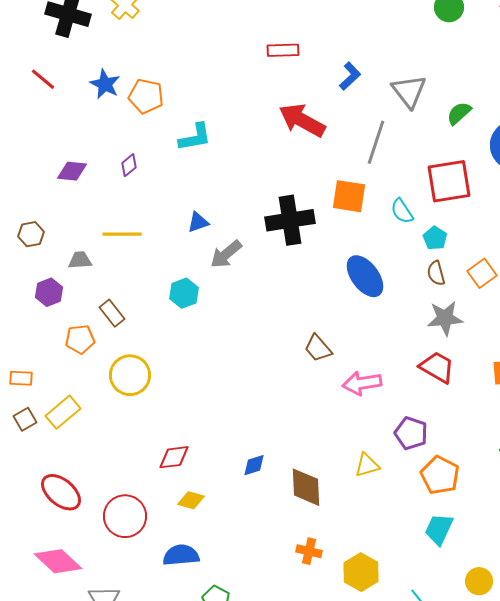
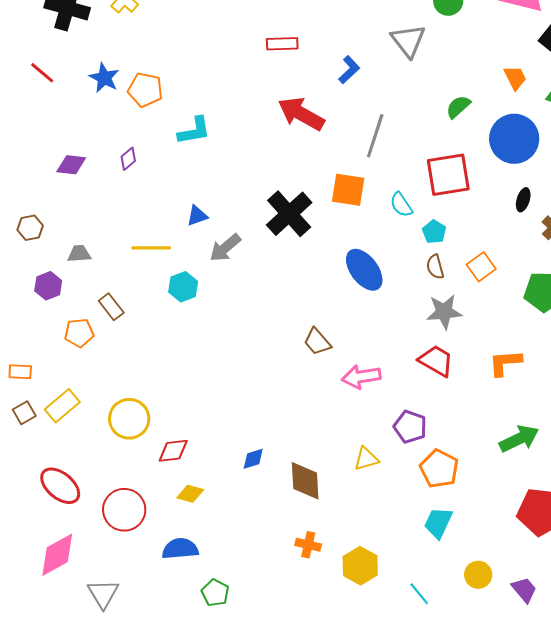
gray triangle: (409, 91) -> (408, 41), moved
black cross: (290, 220) -> (289, 214), turned -33
yellow line: (122, 234) -> (151, 248), moved
yellow circle: (130, 375) -> (129, 419), moved
pink diamond: (58, 561) -> (57, 555), turned -72

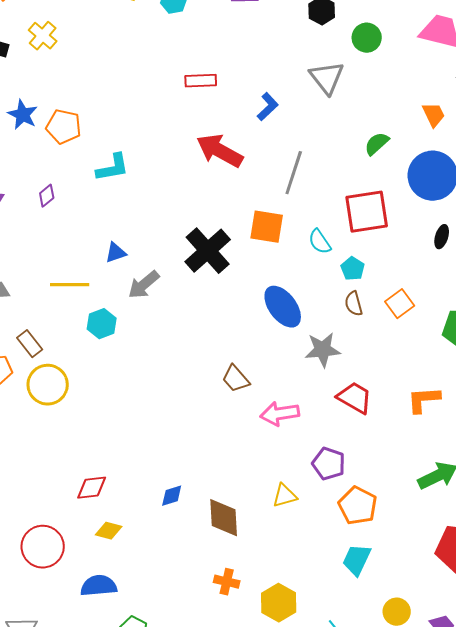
gray star: (444, 312) -> (323, 350), moved
yellow circle: (129, 419) -> (48, 385), moved

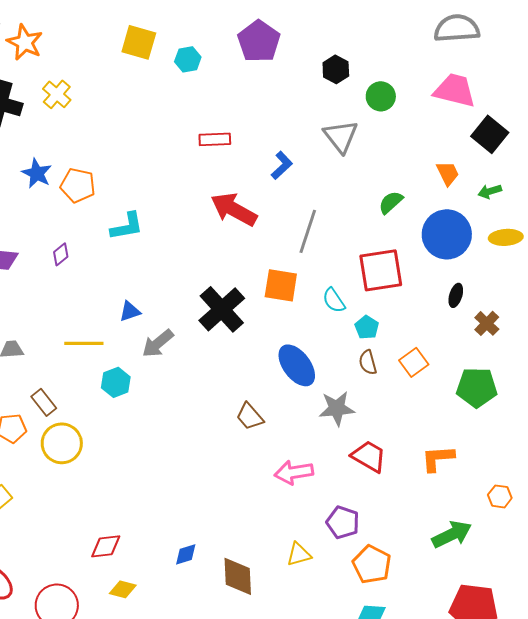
brown trapezoid: (236, 379) -> (250, 416), moved

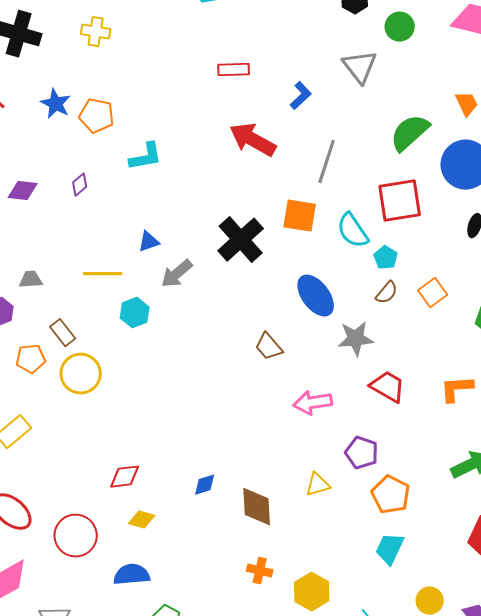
yellow cross: (57, 94) -> (96, 32), moved, turned -32
green semicircle: (391, 202) -> (410, 133), size x1.6
cyan semicircle: (334, 300) -> (353, 231), size x1.4
brown semicircle: (368, 362) -> (387, 293), turned -125

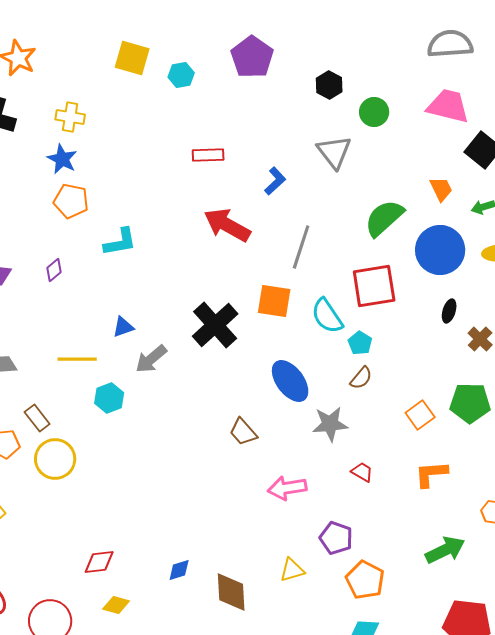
blue star: (56, 104) -> (62, 159), moved
orange square: (433, 293) -> (420, 415), moved
red trapezoid: (388, 387) -> (362, 472), size x0.6

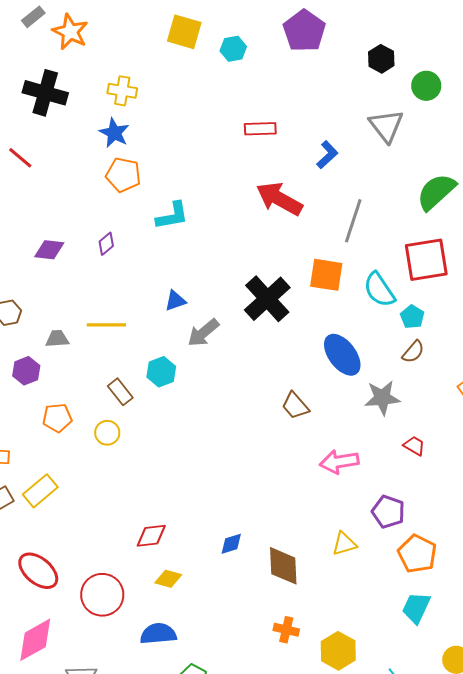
yellow line: (77, 359) -> (106, 325), moved
brown rectangle: (37, 418) -> (120, 392), moved
yellow circle: (55, 459) -> (107, 433), size x0.6

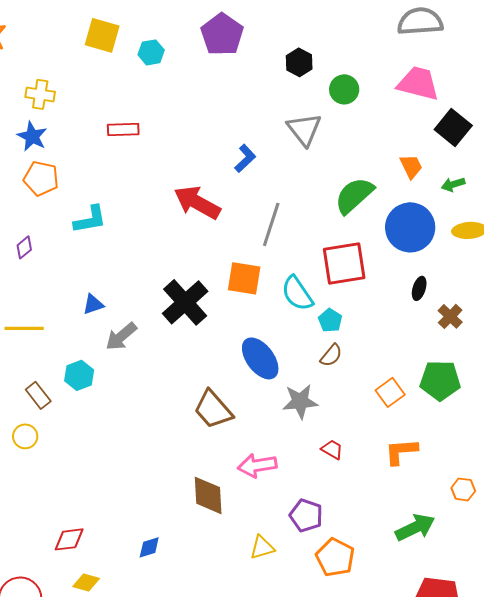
red rectangle: (260, 129) -> (123, 129), moved
brown trapezoid: (295, 406) -> (213, 409), size x1.4
brown diamond: (283, 566) -> (208, 495), moved

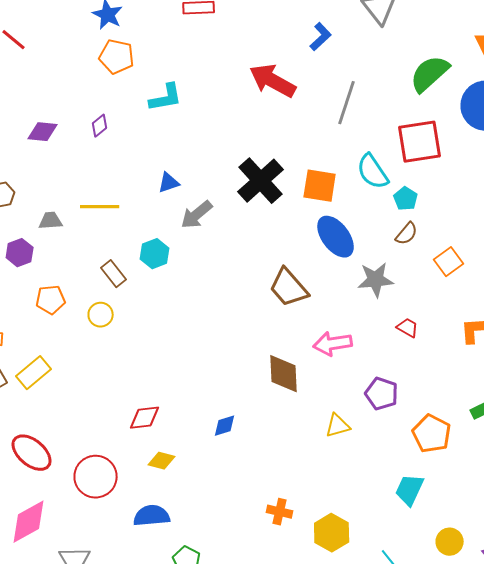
orange square: (244, 278) -> (320, 186), moved
orange square: (390, 392) -> (449, 262), moved
orange pentagon: (335, 557) -> (432, 434), moved

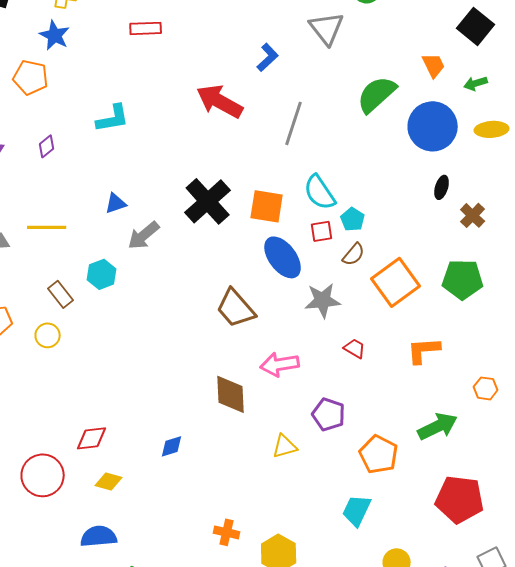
orange pentagon: (117, 57) -> (31, 77), moved
red square: (420, 142) -> (322, 231), moved, size x0.5
orange square: (449, 262) -> (396, 282), size x1.6
red circle: (96, 477) -> (43, 475), moved

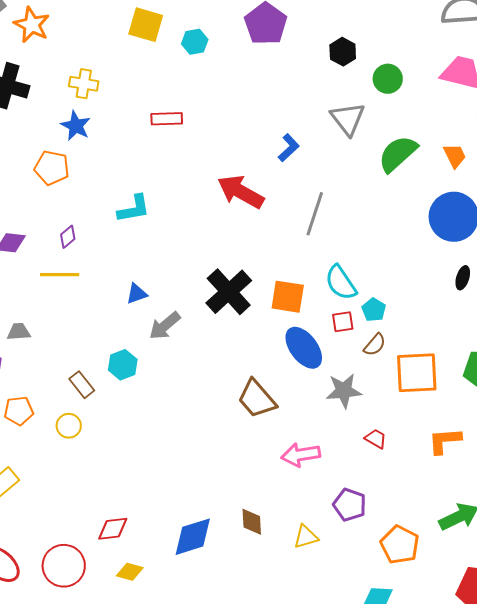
green semicircle: (377, 94) -> (398, 154), moved
yellow line: (47, 227) -> (60, 275), moved
orange square: (396, 282) -> (417, 373), turned 33
brown diamond: (231, 394) -> (252, 522), moved, size x0.7
blue diamond: (172, 446) -> (193, 537), size x1.8

